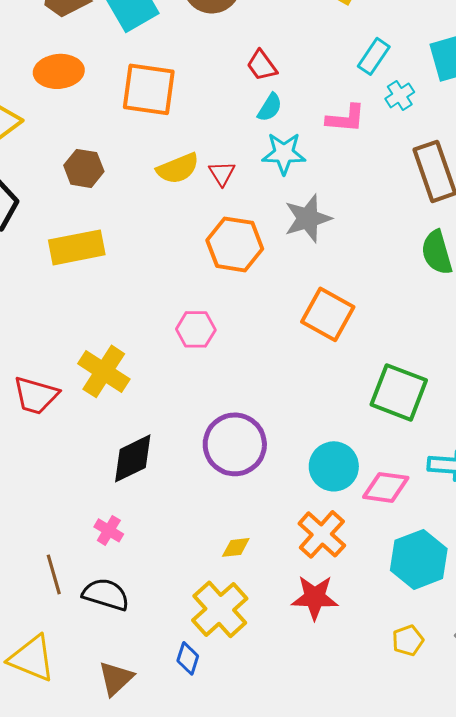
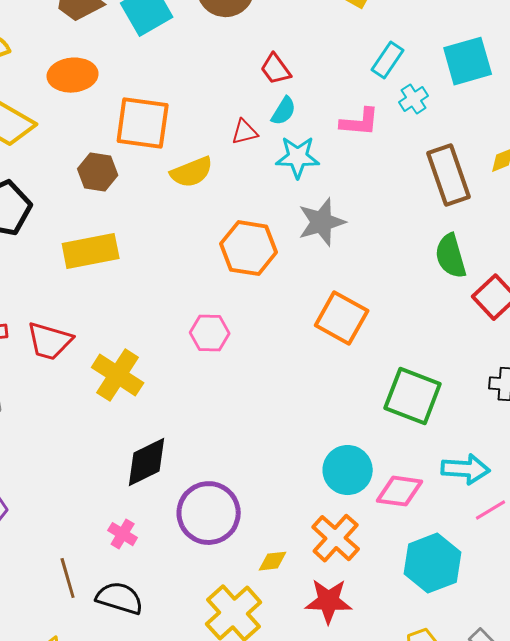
orange square: (149, 89) -> (143, 123), moved
red triangle: (222, 173) -> (245, 132), moved, turned 48
red trapezoid: (36, 395) -> (50, 341), moved
purple circle: (235, 444) -> (209, 513), moved
yellow diamond: (236, 547) -> (273, 561), moved

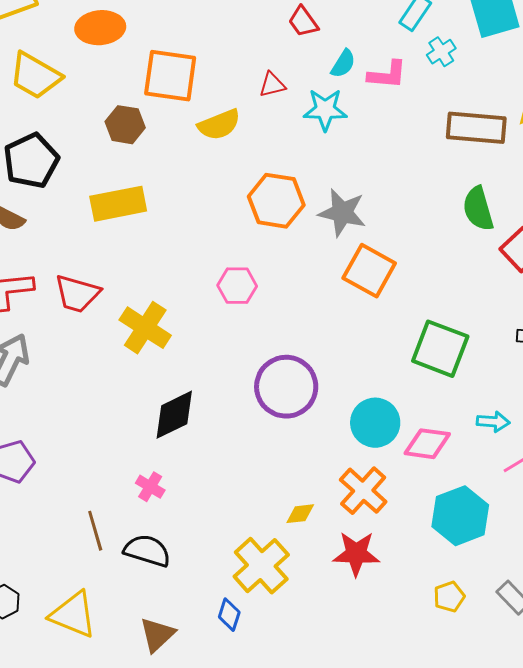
cyan semicircle: (284, 111) -> (343, 64), moved
brown rectangle: (449, 175) -> (476, 128), turned -66
gray star: (322, 222) -> (342, 213), moved, turned 30
cyan arrow: (466, 469) -> (493, 422), size x0.7
purple circle: (209, 513) -> (286, 387), moved

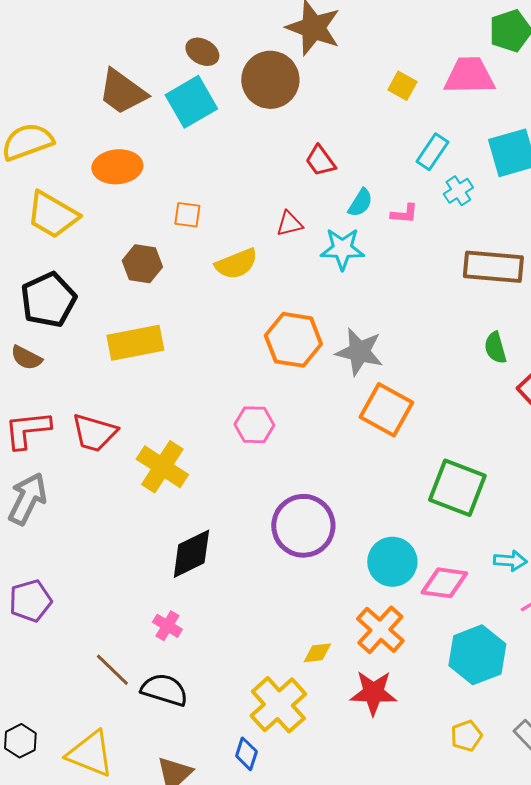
pink L-shape: (387, 75) -> (404, 214), size x0.7
orange square: (170, 76) -> (187, 215), size x0.5
green semicircle: (478, 209) -> (495, 348), size x0.7
brown line: (95, 531) -> (112, 670), turned -30

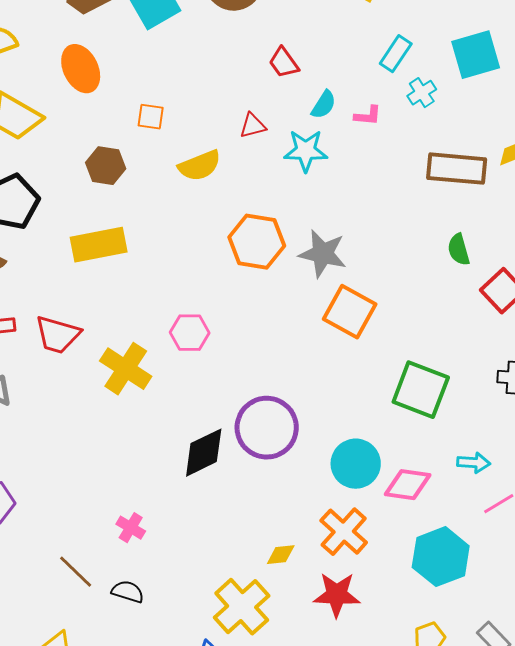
orange ellipse: (117, 167) -> (81, 69), turned 69
pink hexagon: (254, 425) -> (190, 333), moved
black diamond: (191, 554) -> (204, 453), moved
black semicircle: (164, 690) -> (128, 592), size x0.7

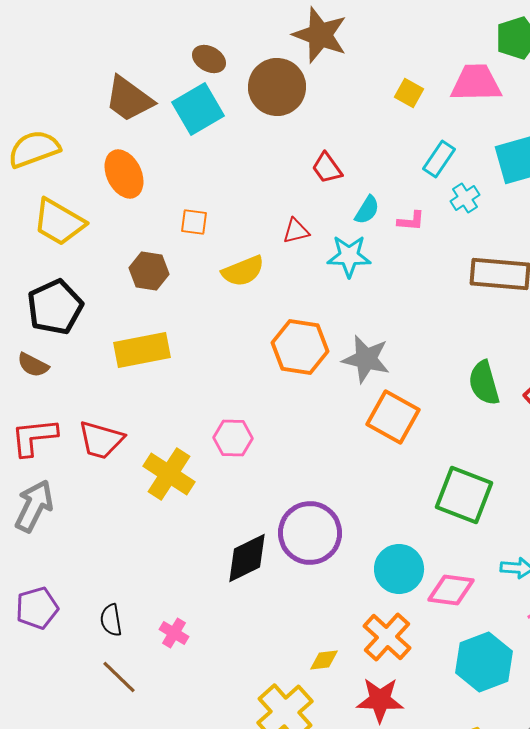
green semicircle: (459, 250) -> (484, 383), moved, size x1.4
black semicircle: (128, 592) -> (111, 620), moved, turned -116

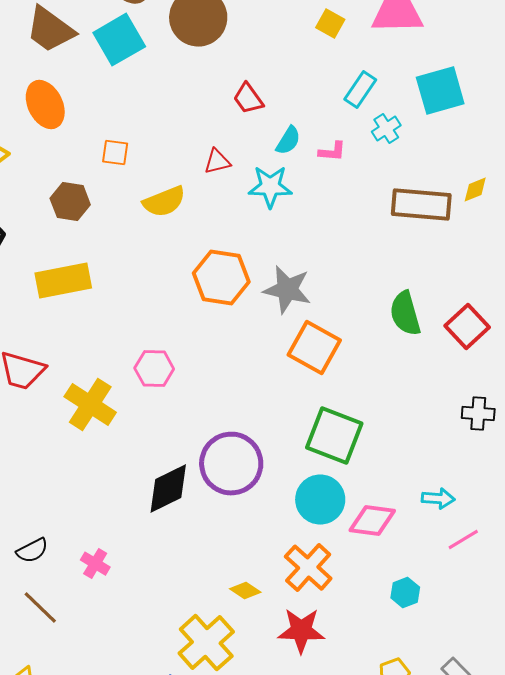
green square: (464, 495) -> (334, 436), moved
black semicircle: (111, 620) -> (32, 551), turned -108
yellow diamond: (324, 660) -> (245, 591), turned 40
cyan hexagon: (484, 662) -> (405, 593), size x0.5

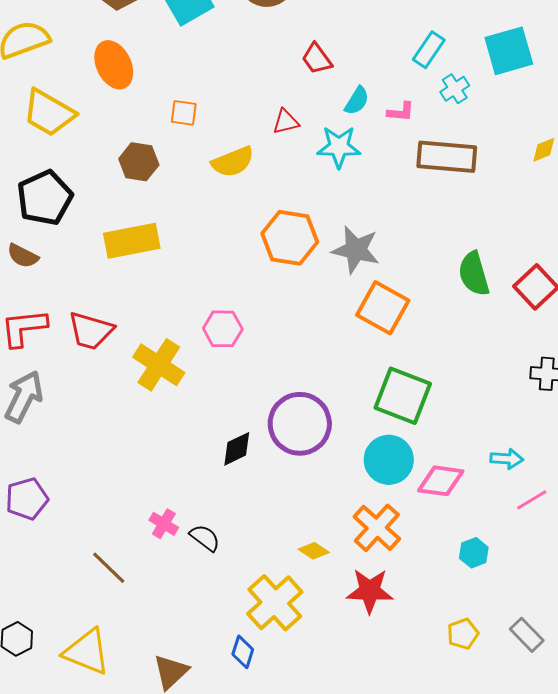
brown rectangle: (421, 205) -> (447, 157), moved
black diamond: (168, 489) -> (237, 449), size x0.7
black semicircle: (32, 551) -> (205, 538), moved, turned -116

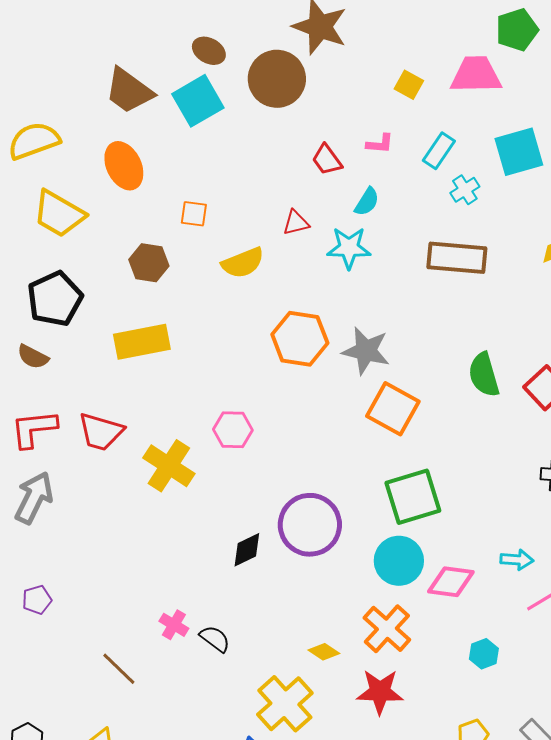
pink L-shape: (401, 112) -> (380, 144), moved
green square: (403, 396) -> (413, 497), turned -38
purple pentagon: (27, 499) -> (37, 600), size x0.7

